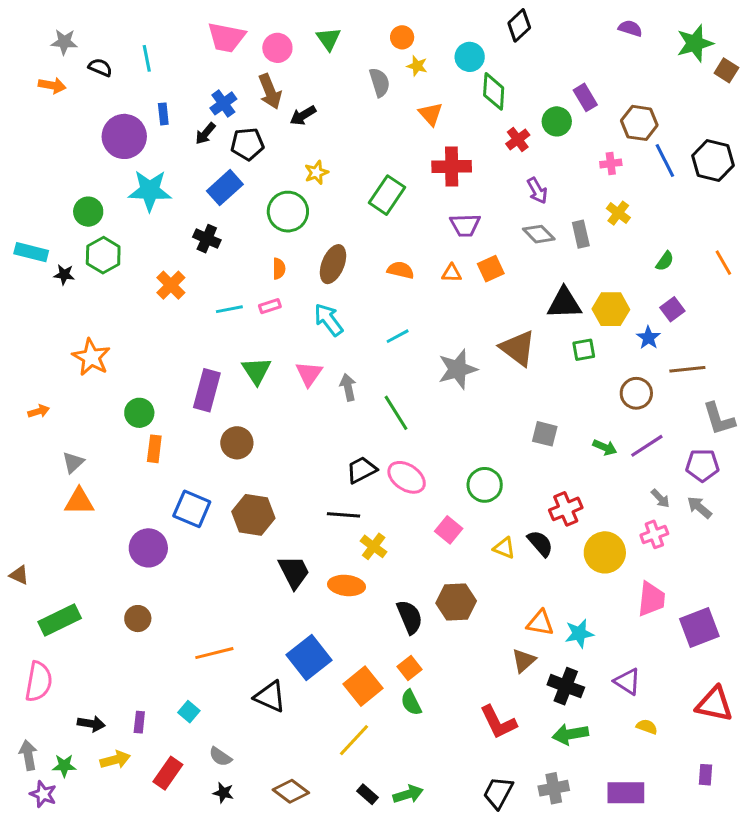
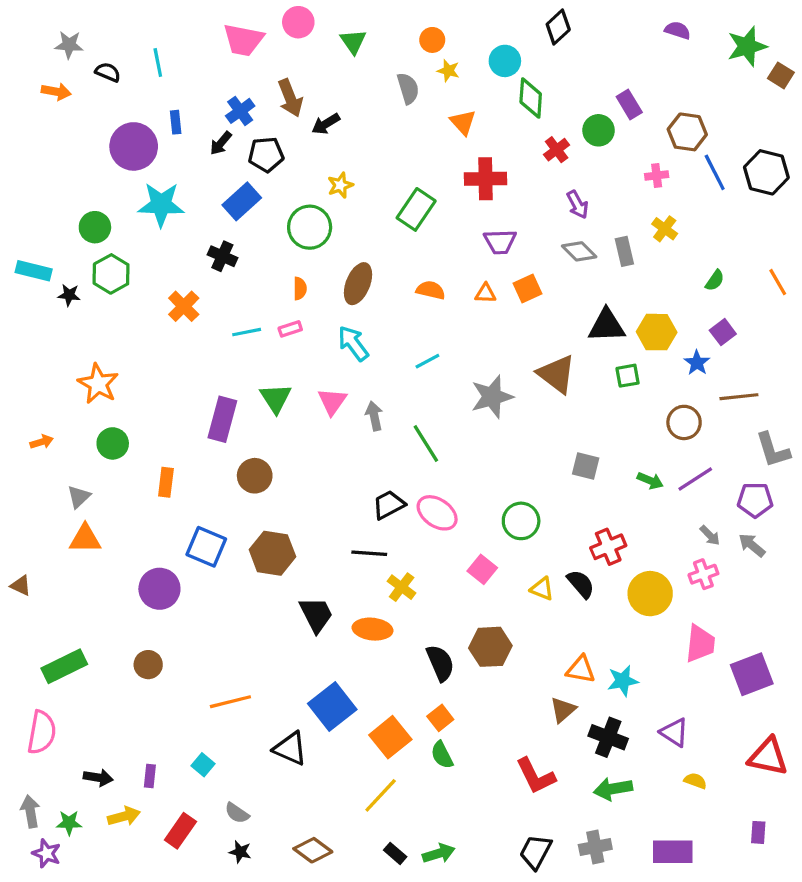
pink circle: (277, 48) -> (298, 22), moved
green circle: (139, 413) -> (113, 443), moved
brown triangle: (19, 575) -> (21, 585), moved

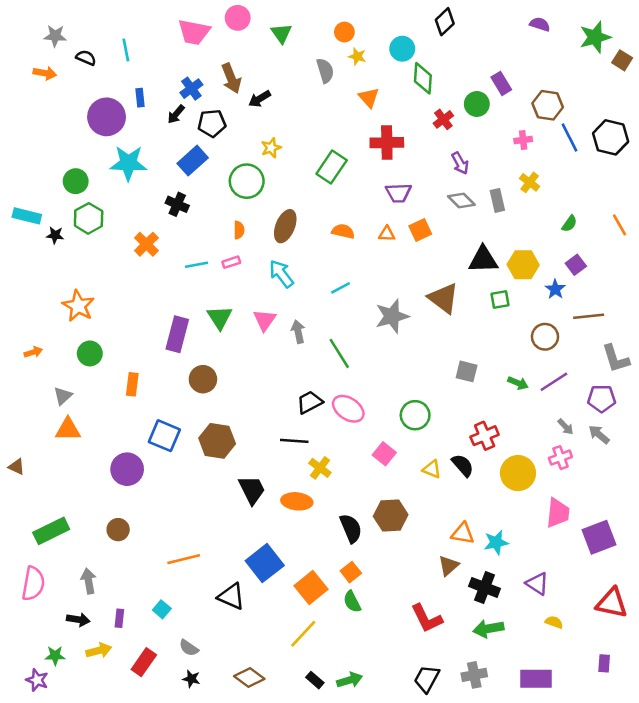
gray arrow: (30, 811) -> (89, 581), moved

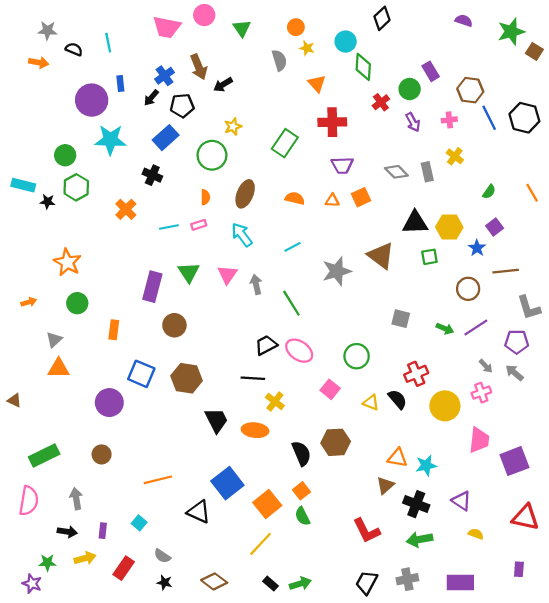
purple arrow: (460, 163) -> (413, 122), moved

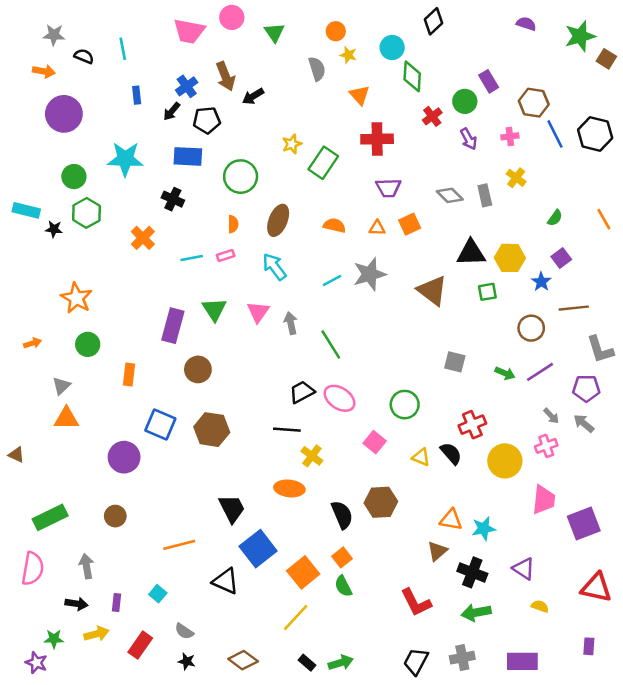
purple circle: (92, 100) -> (64, 114), moved
yellow star: (233, 127) -> (292, 144), moved
blue rectangle: (166, 138) -> (188, 156), turned 45
gray star: (337, 271) -> (370, 274), moved
black trapezoid: (216, 420) -> (232, 509), moved

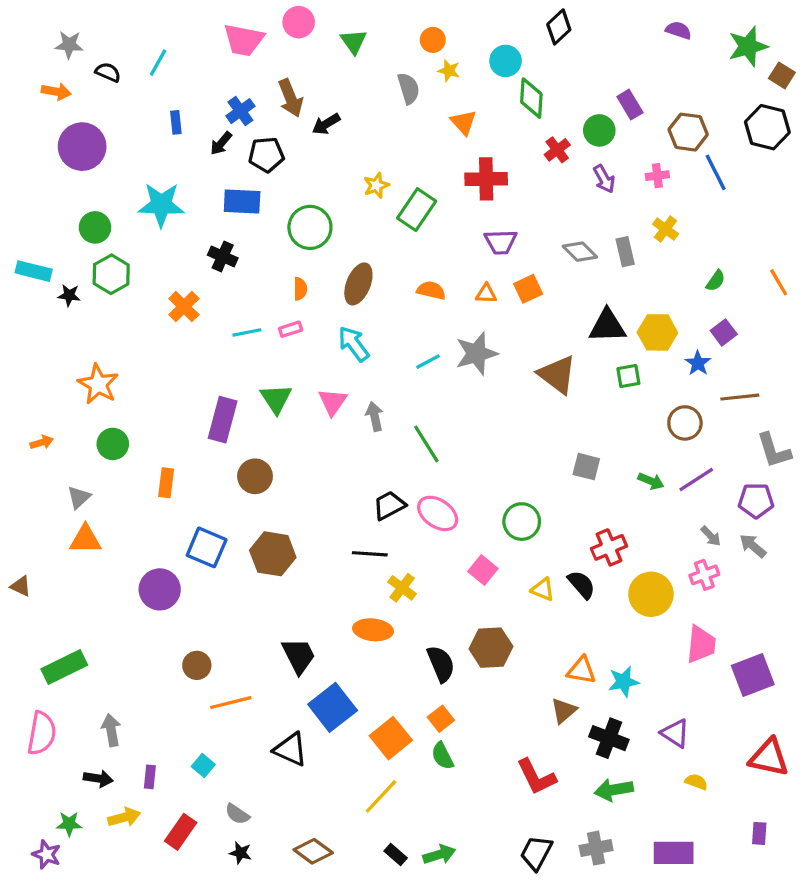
cyan line: (123, 49) -> (158, 63), turned 40
black hexagon: (595, 134) -> (767, 127), moved
brown circle: (115, 516) -> (197, 665), moved

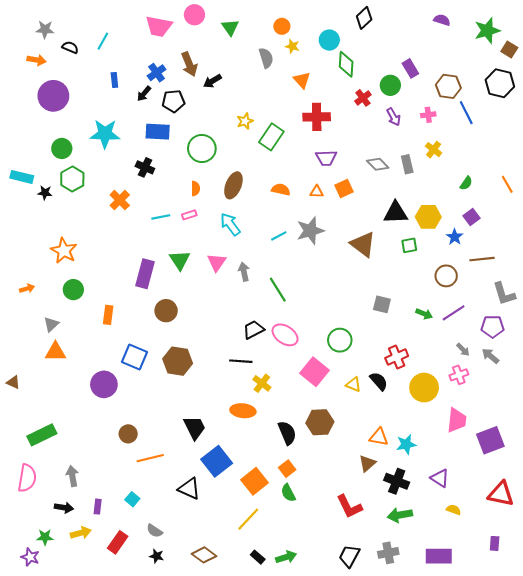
pink square: (483, 570) -> (315, 372), size x1.5

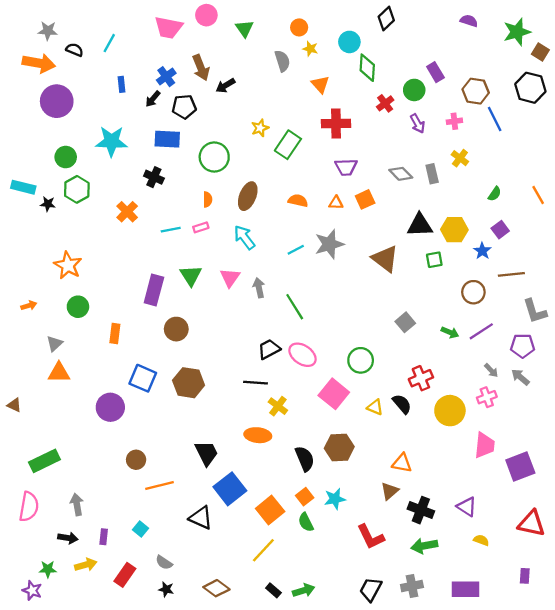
orange arrow: (37, 60) -> (39, 63), size x1.6
gray square: (382, 304) -> (405, 322), turned 36
cyan star: (406, 444) -> (335, 499), moved

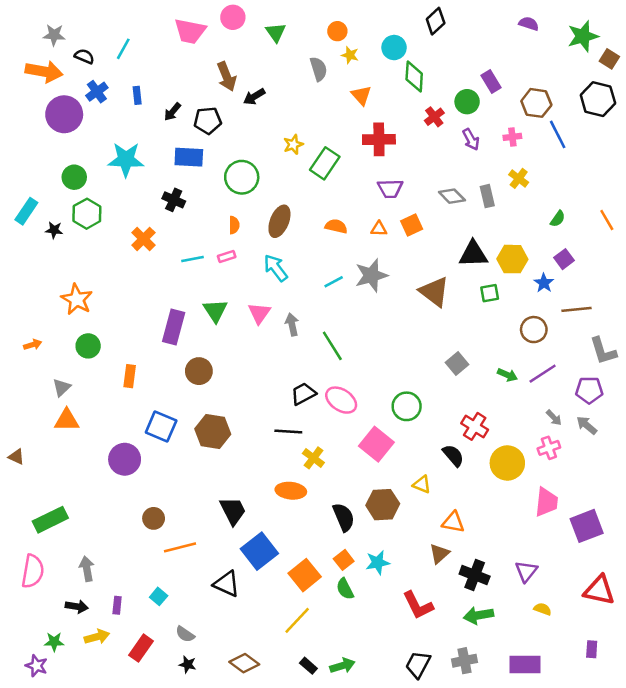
blue cross: (166, 77) -> (97, 92), moved
cyan rectangle: (23, 187) -> (26, 211), turned -70
red cross: (421, 378) -> (475, 426), turned -35
yellow triangle: (375, 407) -> (422, 484), moved
purple triangle: (467, 507) -> (526, 571), turned 35

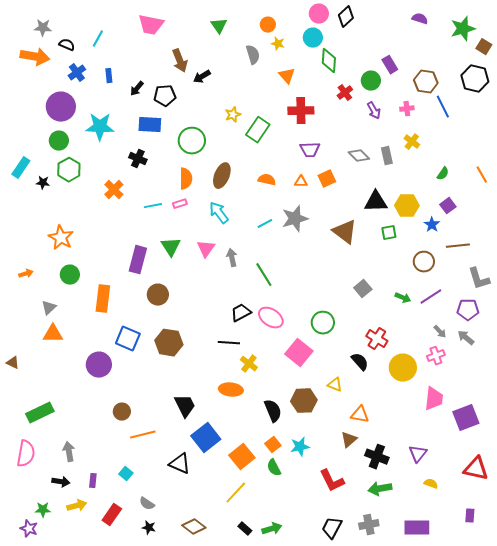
pink circle: (233, 17) -> (319, 14), moved
purple circle: (64, 114) -> (61, 107), moved
orange semicircle: (234, 225) -> (186, 179), size x1.5
orange rectangle: (130, 376) -> (103, 299), size x1.5

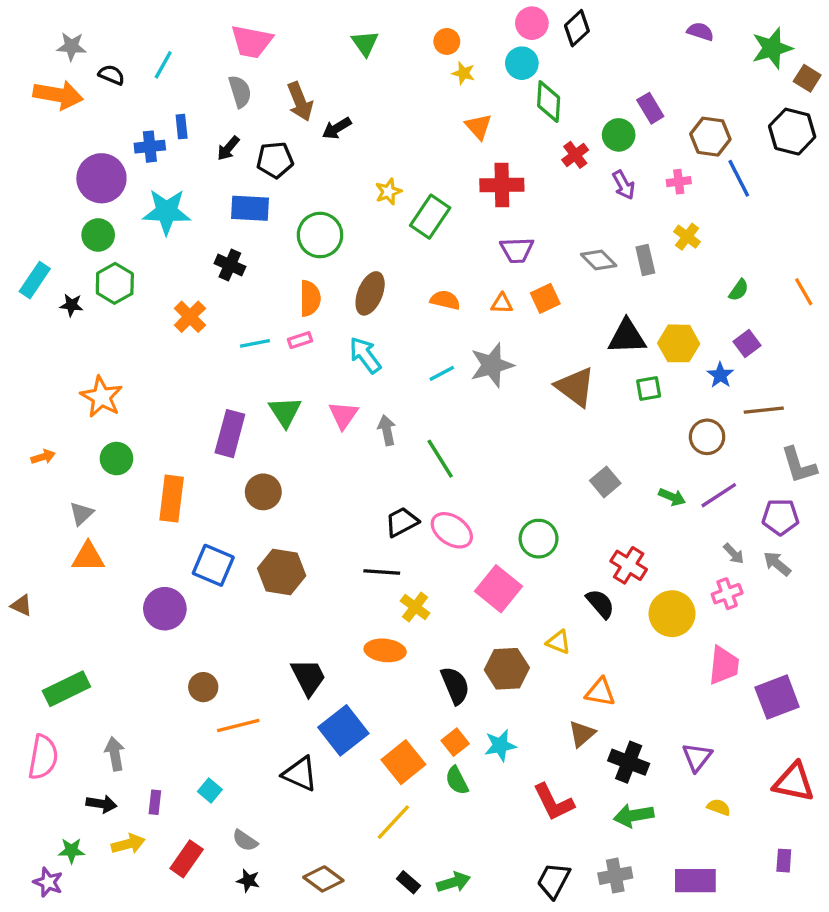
gray semicircle: (253, 55) -> (240, 92), moved
blue cross: (77, 73) -> (150, 147), moved, turned 30

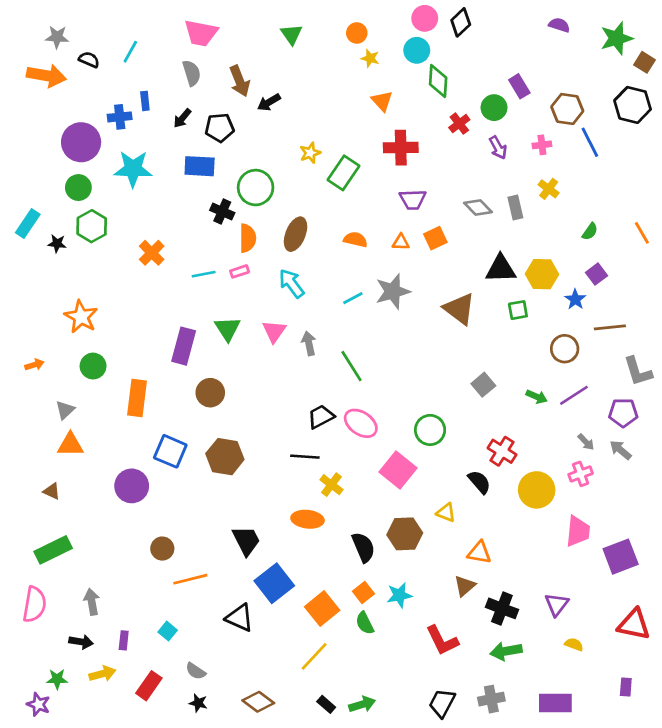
black cross: (230, 265) -> (222, 212), moved
brown triangle: (21, 605) -> (52, 491), moved

